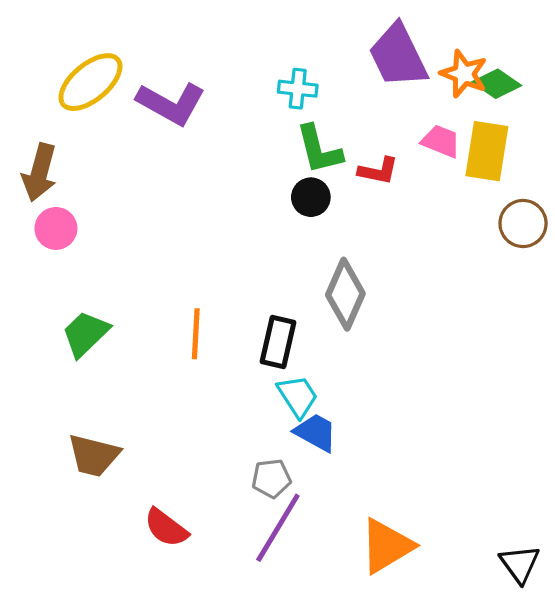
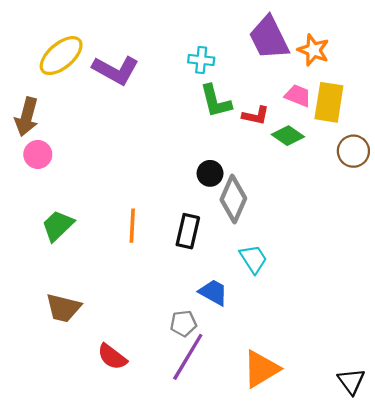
green diamond: (497, 84) -> (288, 136), moved
black circle: (311, 197) -> (210, 173), moved
cyan trapezoid: (298, 396) -> (253, 259), moved

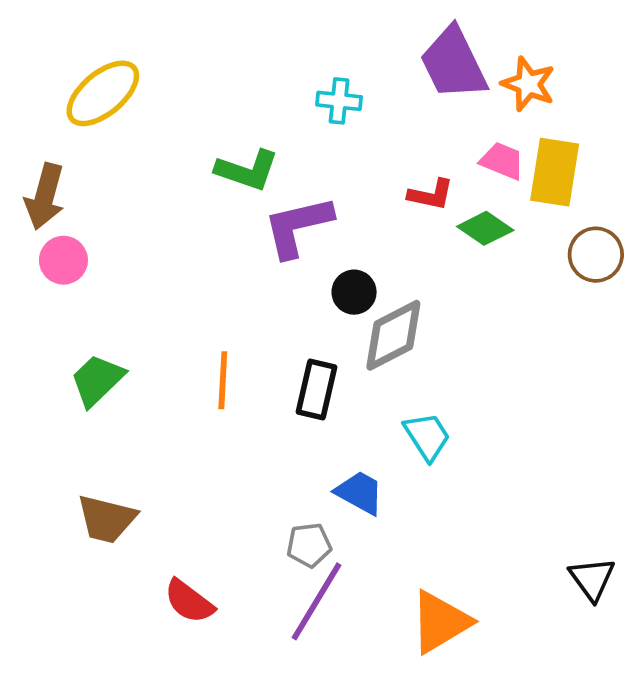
purple L-shape: (116, 70) -> (298, 226), moved, turned 138
green L-shape: (216, 101) -> (247, 170), moved, turned -57
gray diamond: (233, 199) -> (393, 335), turned 39
black triangle: (351, 381) -> (592, 579), moved

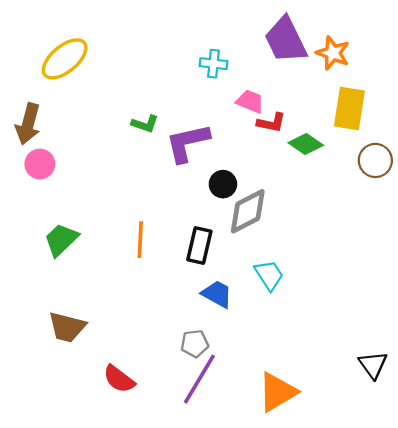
pink trapezoid: (502, 161) -> (250, 101), moved
green L-shape: (247, 170) -> (145, 124), moved, size x0.7
blue trapezoid: (360, 493) -> (217, 294), moved

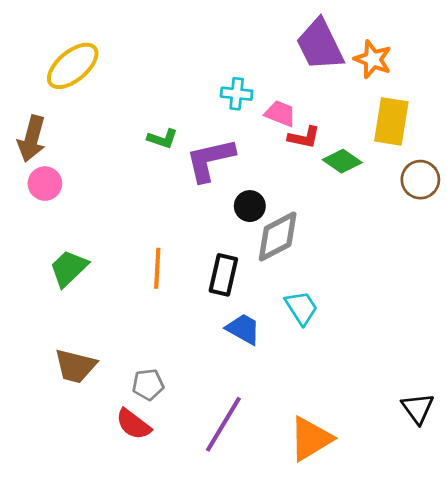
cyan cross: (214, 64) -> (237, 94), moved
gray pentagon: (195, 344) -> (148, 385), moved

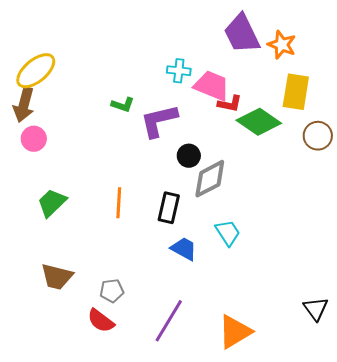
yellow ellipse: (73, 66) -> (36, 71), moved
pink trapezoid: (280, 114) -> (212, 86), size x1.5
green diamond: (342, 161) -> (259, 122), size x1.5

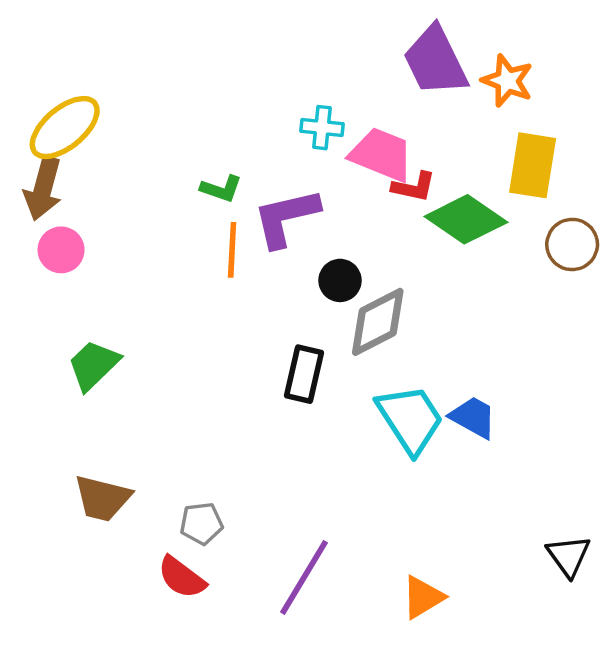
orange line: (119, 203) -> (232, 250), moved
cyan trapezoid: (228, 233) -> (410, 419), size x1.5
blue trapezoid: (184, 249) -> (473, 417), moved
orange triangle: (235, 332) -> (423, 597), size x0.7

